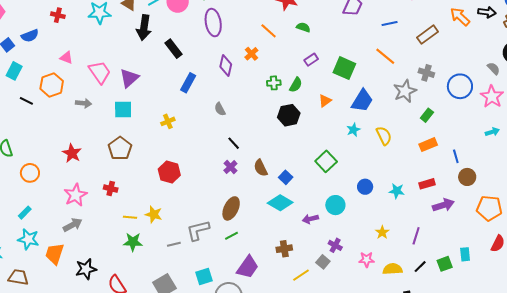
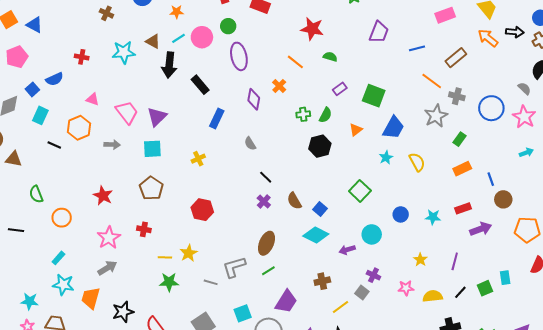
orange line: (385, 56) -> (432, 81), moved
yellow star: (154, 214) -> (189, 253), turned 30
gray line: (174, 244) -> (211, 282), turned 32

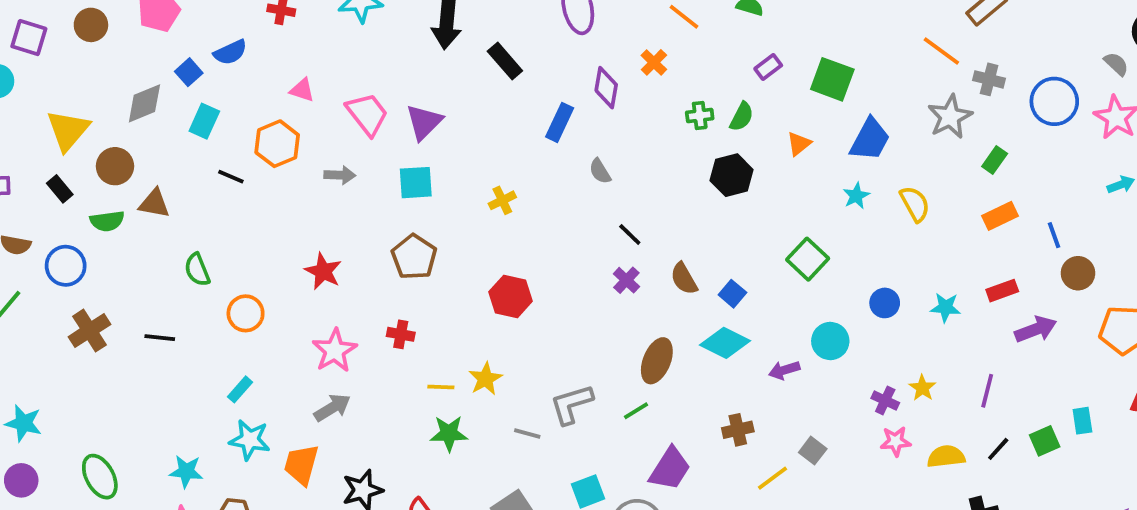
blue rectangle: (217, 119) -> (560, 122), moved
brown ellipse: (266, 243) -> (657, 361), moved
purple cross: (373, 275) -> (885, 400), moved

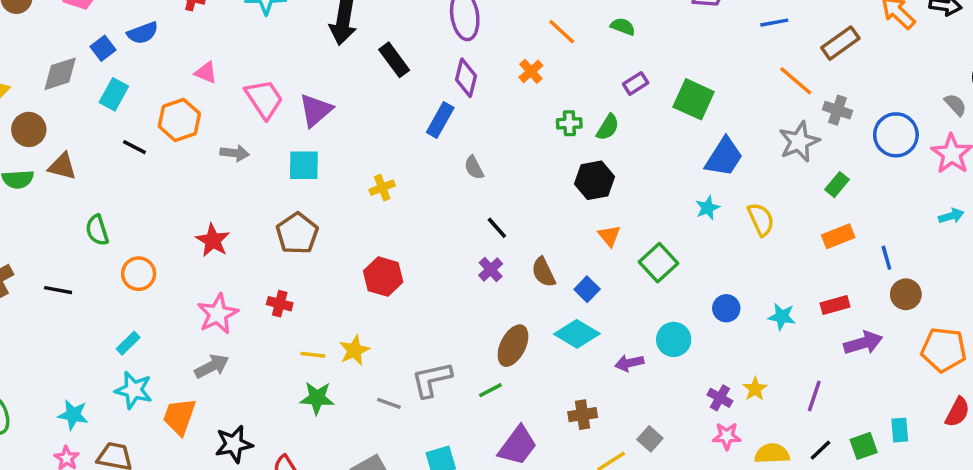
purple diamond: (606, 88) -> (466, 78), moved
orange triangle: (799, 144) -> (609, 236), moved, turned -35

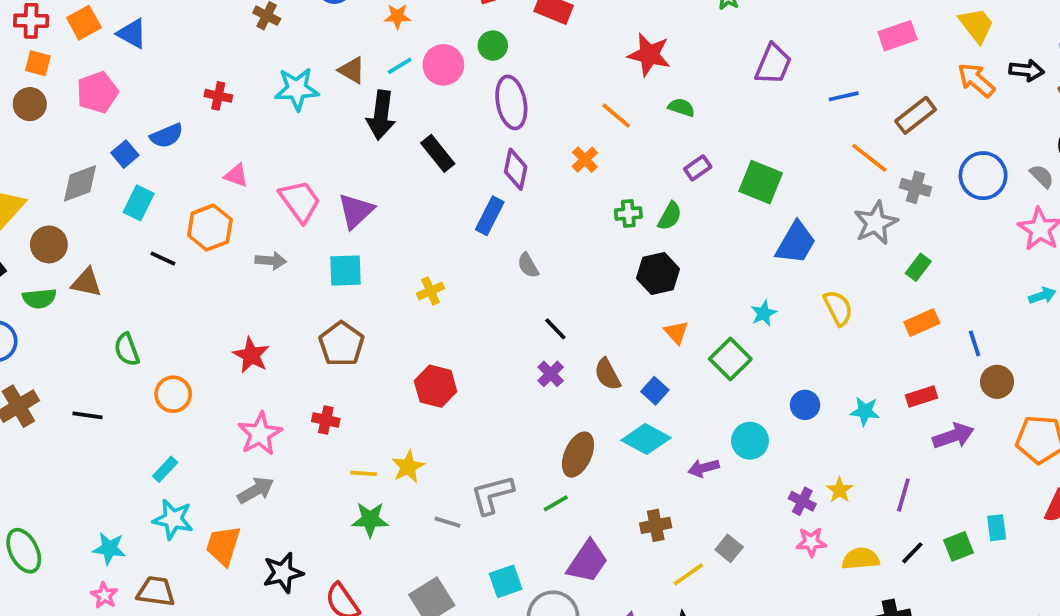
blue circle: (896, 135) -> (983, 176), moved
cyan star: (708, 208) -> (764, 313), moved

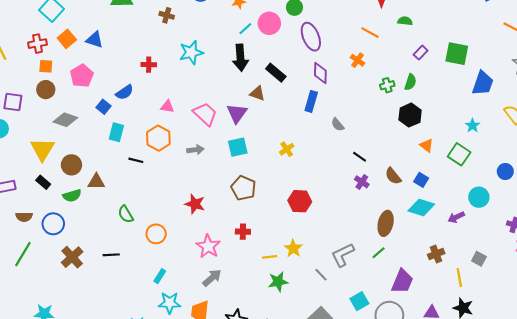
brown triangle: (352, 70) -> (257, 93), moved
gray diamond: (80, 183) -> (65, 120), moved, turned 50
gray line: (448, 522) -> (321, 275), turned 40
yellow line: (688, 574) -> (459, 277), turned -54

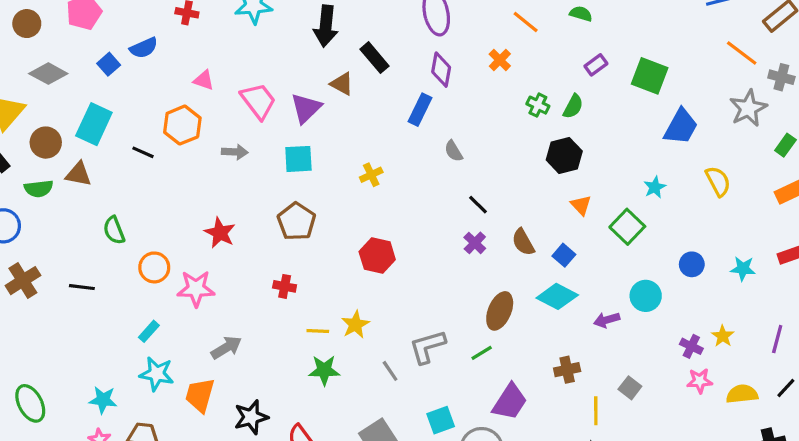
green cross: (387, 85) -> (538, 105), turned 32
cyan rectangle: (116, 132) -> (94, 124), moved, size x1.4
pink star: (208, 246) -> (196, 289), moved, turned 30

